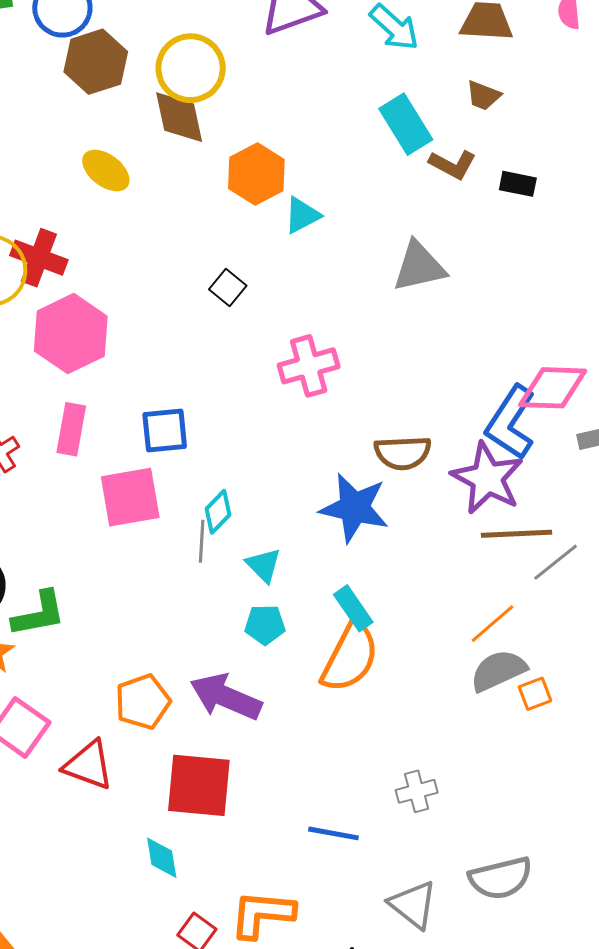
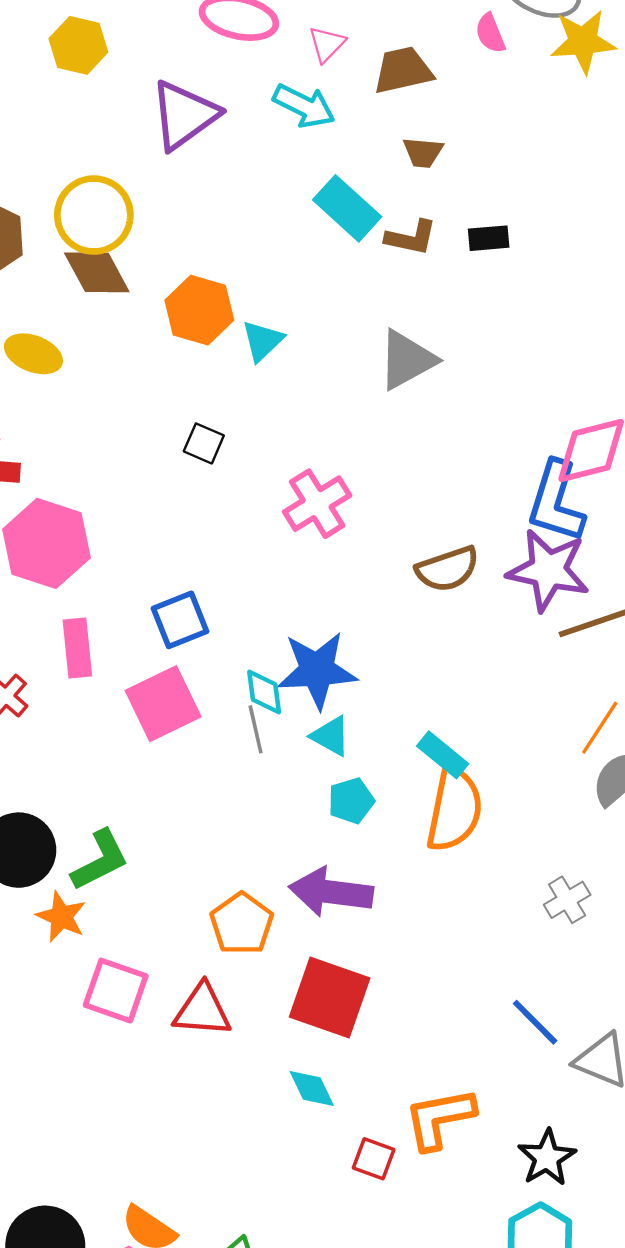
blue star: (354, 508) -> (317, 670), moved
cyan diamond: (218, 512) -> (264, 692), turned -36
red square: (199, 785) -> (330, 997), turned 30
gray cross: (417, 791) -> (567, 900), moved
blue line: (333, 833) -> (535, 1022), moved, turned 51

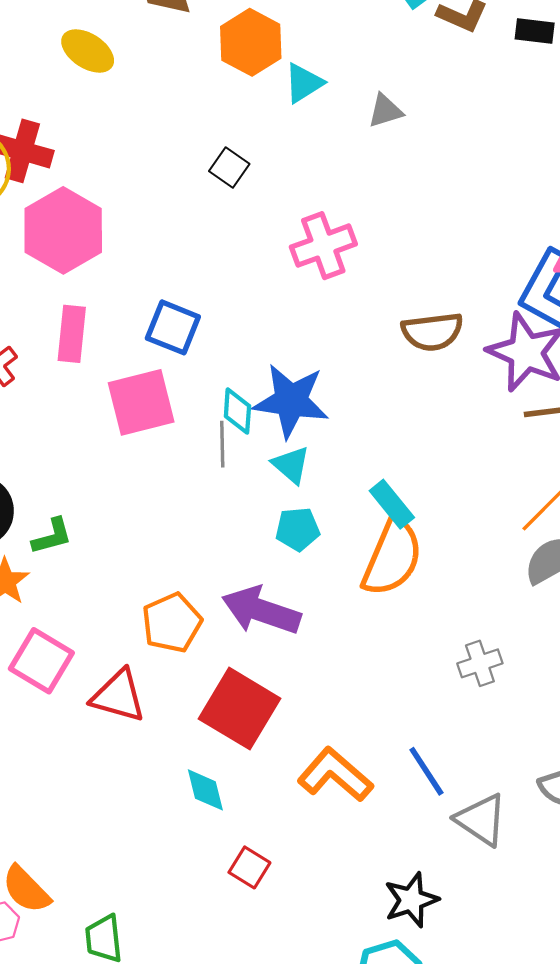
gray triangle: (407, 360) -> (385, 111), moved, size x0.6
blue square: (180, 620) -> (173, 327), turned 32
green L-shape: (100, 860) -> (52, 536), size x0.7
orange L-shape: (440, 1118) -> (335, 775), moved, turned 40

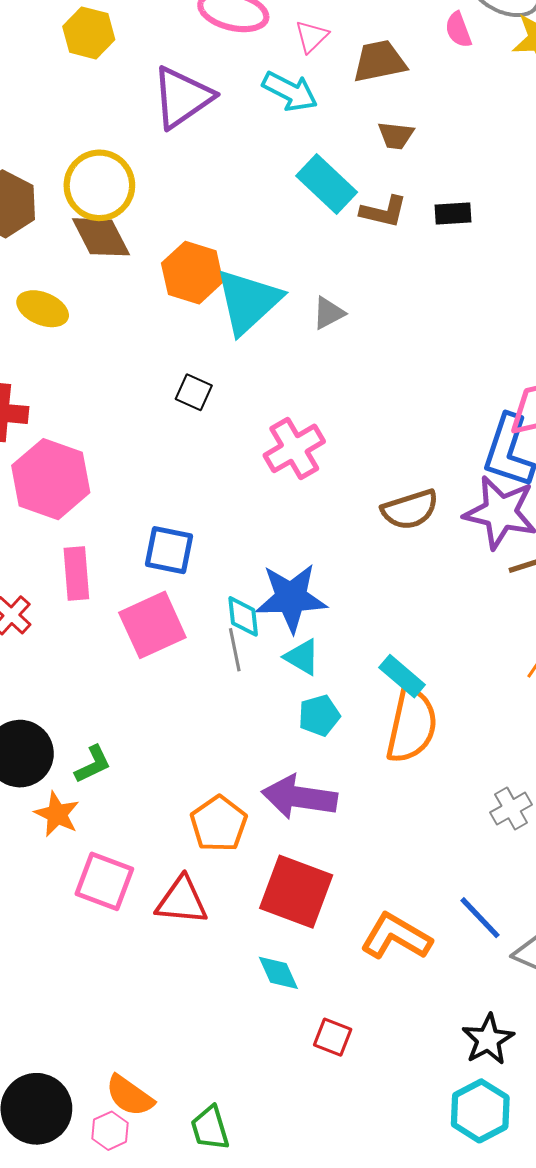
cyan triangle: (304, 83) -> (248, 301), size x1.8

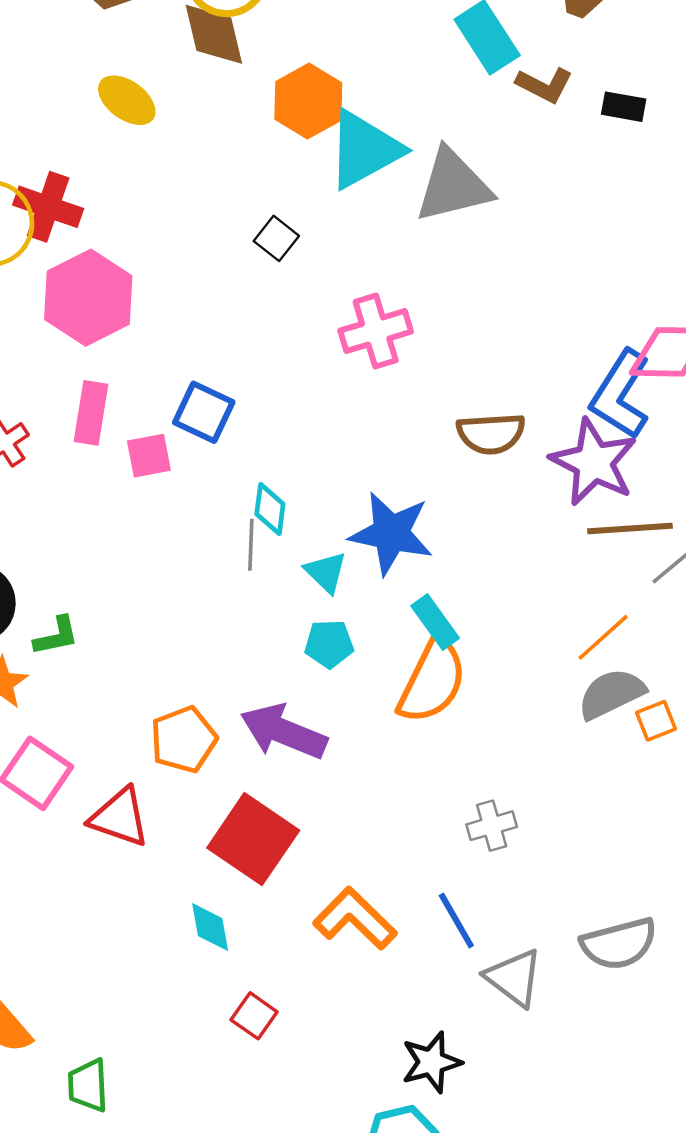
gray triangle: (329, 313) -> (453, 186), size x2.0
blue star: (291, 598) -> (391, 533), moved
pink square: (152, 625) -> (149, 456), moved, size x0.6
gray cross: (511, 809) -> (492, 826), moved

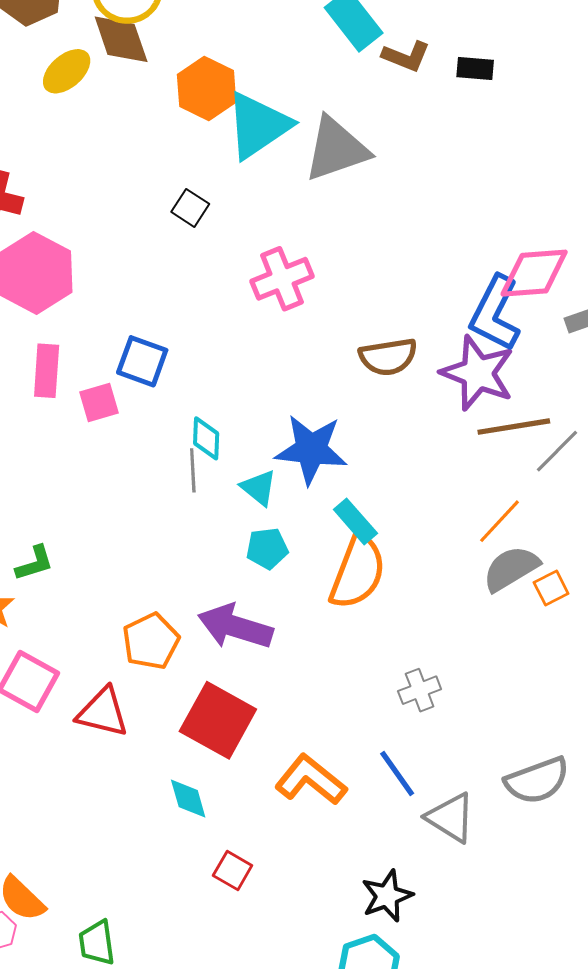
yellow ellipse: (127, 100) -> (67, 71), moved, turned -72

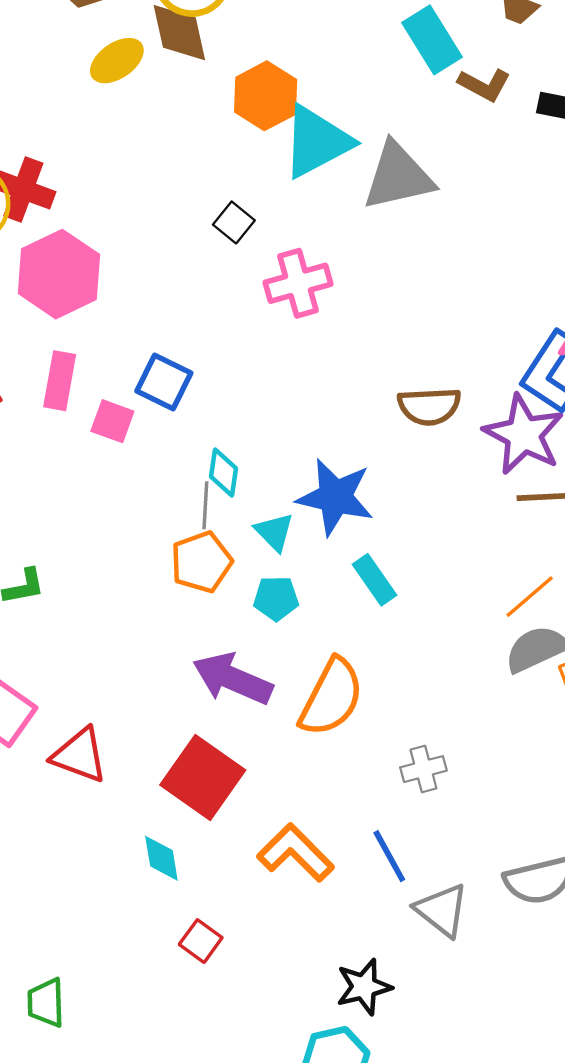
pink cross: (282, 279) -> (298, 283), moved
pink square: (99, 403) -> (112, 421), turned 30
orange semicircle: (358, 572) -> (331, 697), moved
orange pentagon: (151, 641) -> (201, 562), moved

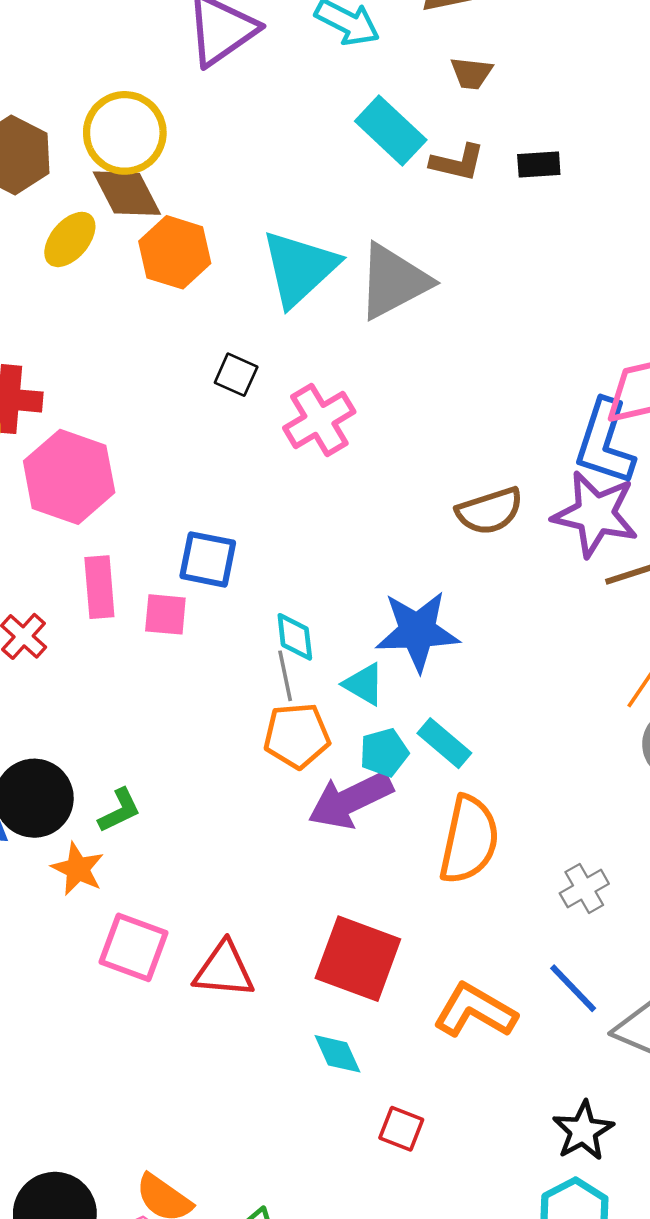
orange hexagon: (266, 96) -> (175, 252), moved
orange pentagon: (201, 562) -> (297, 736), turned 30
cyan rectangle: (374, 580) -> (444, 743), moved
purple arrow: (233, 679) -> (350, 800), moved, turned -34

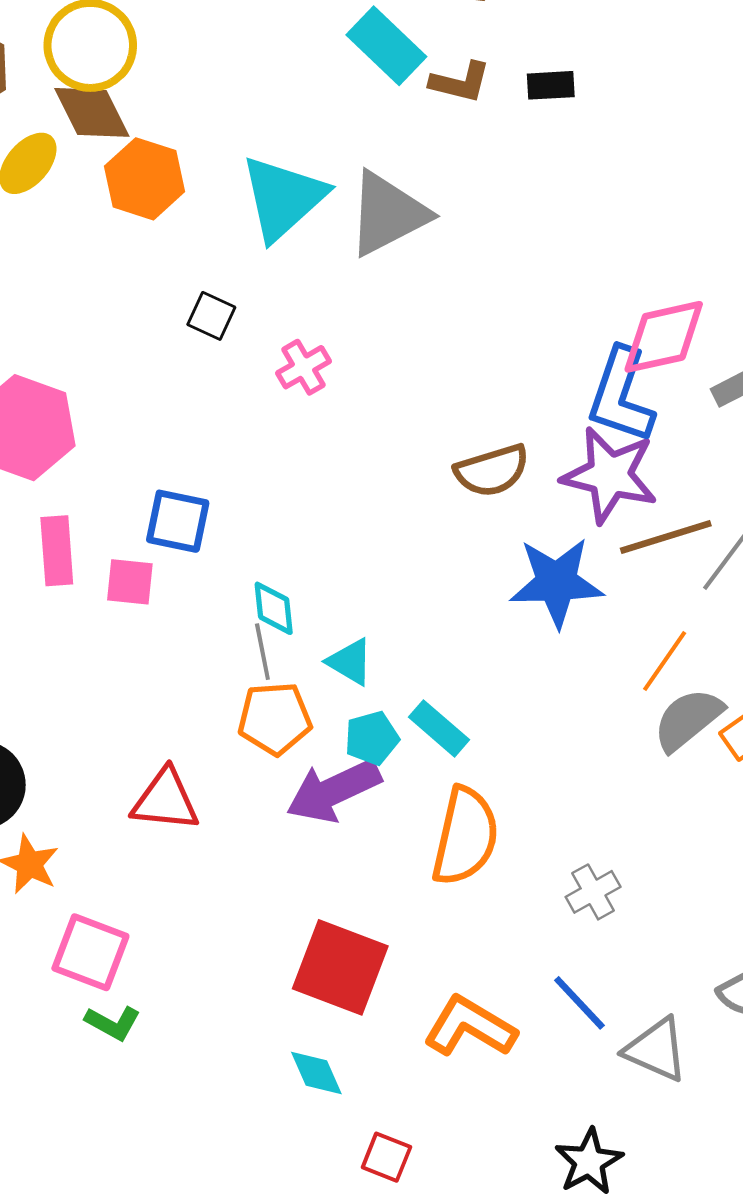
pink cross: (319, 420) -> (303, 367), size x0.7
blue star: (417, 631) -> (557, 582), moved
green L-shape: (120, 810) -> (113, 1023), moved, turned 54
red triangle: (224, 970) -> (165, 800), moved

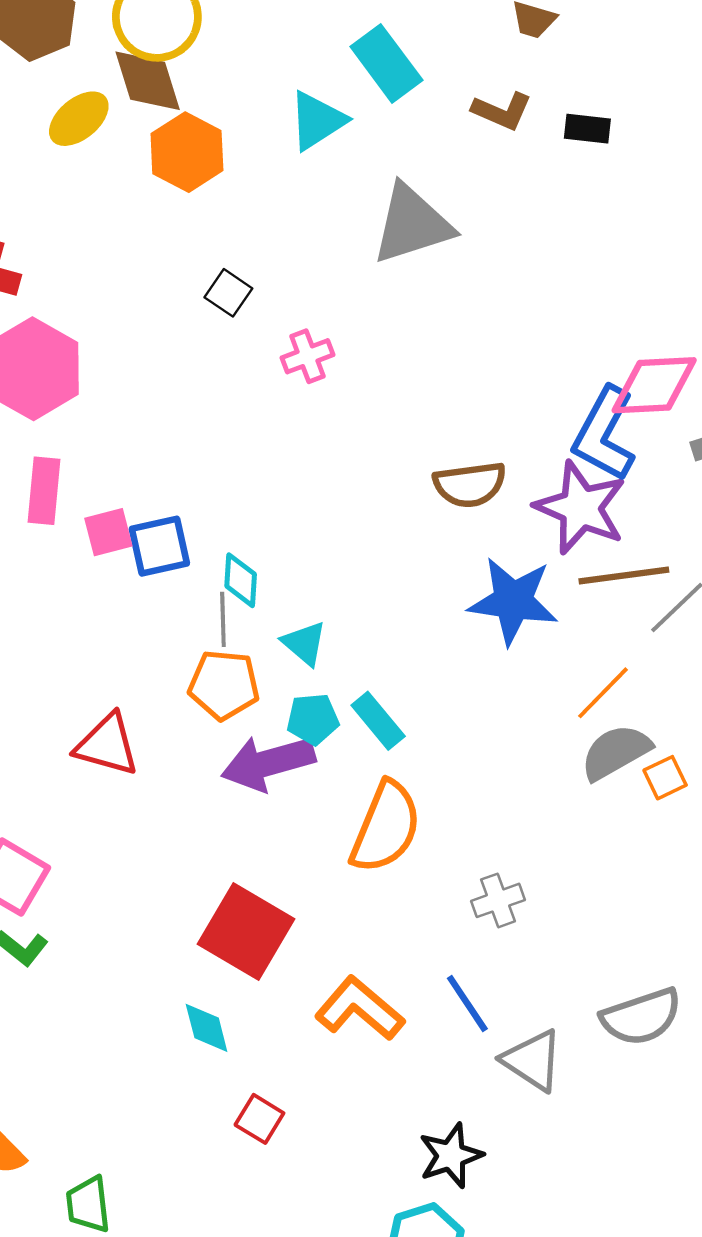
cyan rectangle: (386, 46) -> (386, 63), moved
cyan triangle: (283, 198) -> (317, 121), moved, size x0.7
blue square: (178, 521) -> (159, 546), moved, turned -34
pink square: (130, 582) -> (108, 532), turned -30

